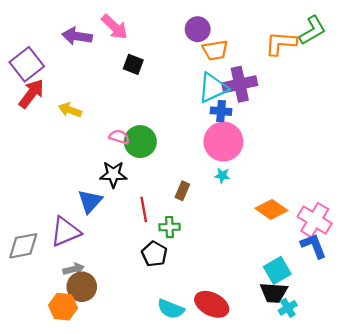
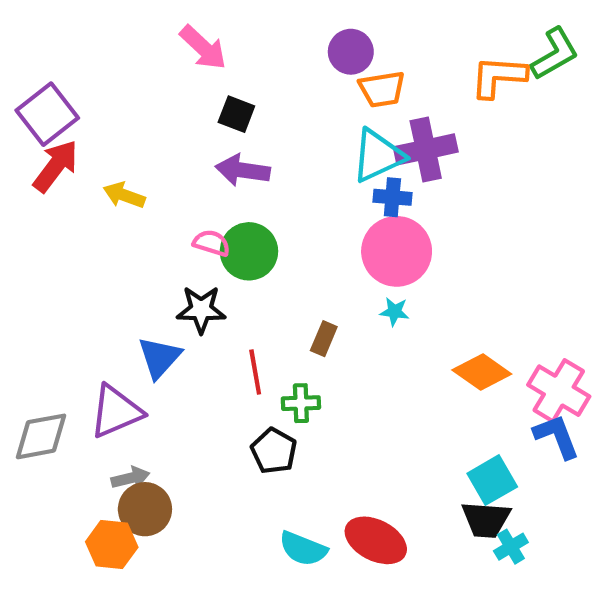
purple arrow: (77, 36) -> (243, 170), moved

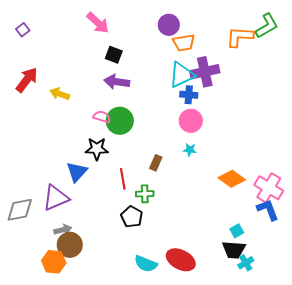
purple square: (47, 114) -> (23, 30), moved, size x0.5
pink circle: (397, 251) -> (191, 121), size x0.7
cyan square: (492, 480) -> (237, 231), size x0.6

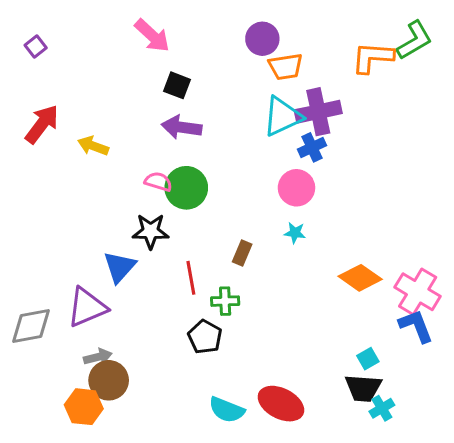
blue cross: (189, 95) -> (312, 147), moved, turned -30

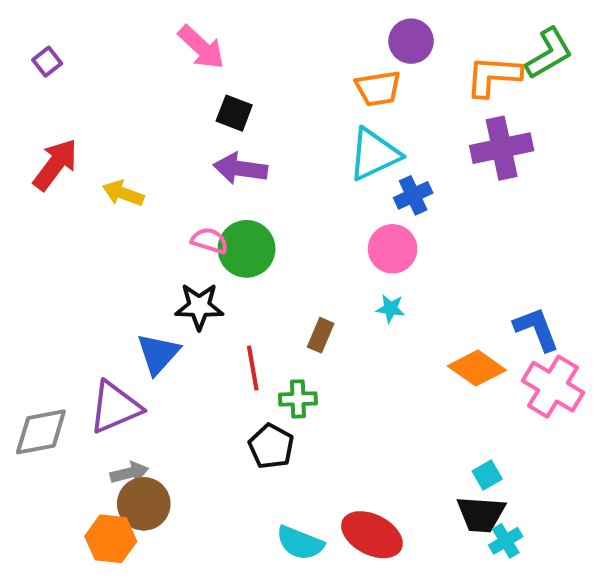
purple circle: (262, 39) -> (411, 41), moved
purple cross: (318, 112) -> (502, 148), moved
blue L-shape: (416, 326) -> (537, 329), moved

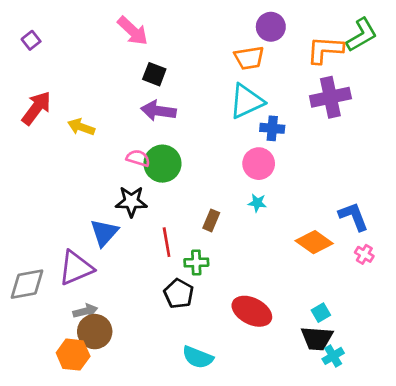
blue cross: (413, 195) -> (272, 128), turned 30
pink cross: (553, 387) -> (364, 254), size x0.5
red ellipse: (372, 535) -> (252, 311), moved

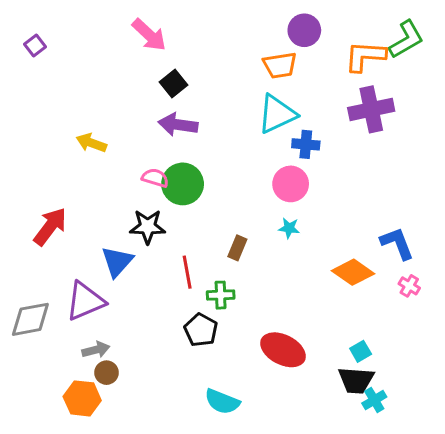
black square: (154, 74) -> (173, 84), turned 30
red arrow: (36, 108) -> (50, 227), moved
brown circle: (95, 332) -> (107, 373), size x0.6

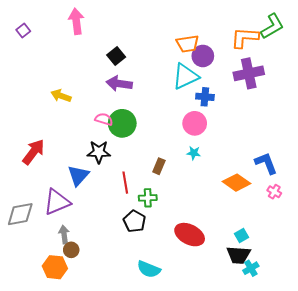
purple circle: (304, 30) -> (203, 56), moved
pink arrow: (149, 35) -> (76, 21), moved, turned -140
gray arrow: (96, 350) -> (64, 235), turned -84

